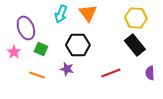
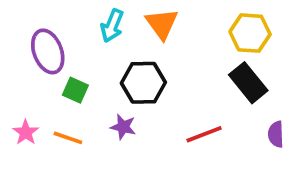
pink star: (14, 52) -> (26, 132), moved

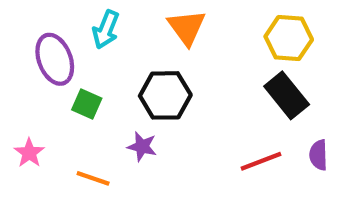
cyan arrow: (112, 26) -> (106, 30), moved
red line: (204, 134) -> (261, 161), moved
orange line: (68, 138) -> (93, 178), moved

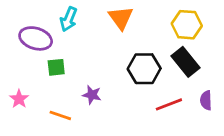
purple ellipse: (55, 59) -> (36, 38), turned -52
black hexagon: (165, 95) -> (144, 69), moved
green square: (87, 104) -> (56, 67), turned -30

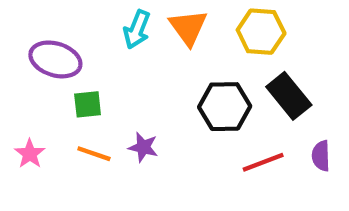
cyan arrow: (69, 19) -> (137, 29), moved
yellow hexagon: (187, 25) -> (261, 32), moved
orange line: (60, 115) -> (94, 154), moved

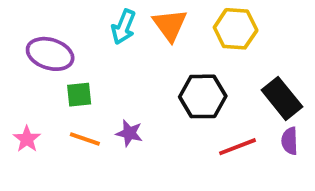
black rectangle: (289, 96) -> (282, 98), moved

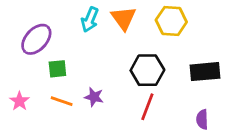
purple ellipse: (50, 54) -> (36, 39), turned -64
black rectangle: (282, 98) -> (205, 72), turned -56
purple semicircle: (290, 141) -> (202, 119), moved
red line: (237, 147) -> (147, 107), moved, turned -48

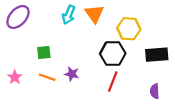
yellow hexagon: (171, 21) -> (129, 29), moved
purple ellipse: (36, 39) -> (18, 17), moved

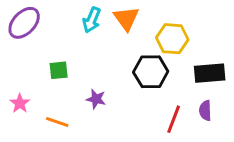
orange line: (47, 77) -> (57, 122), moved
red line: (113, 82) -> (174, 119), moved
purple semicircle: (155, 91) -> (205, 111), moved

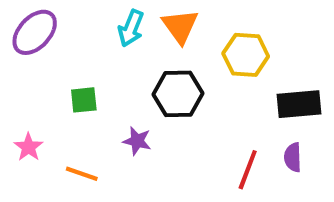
black hexagon: (151, 72) -> (178, 94), moved

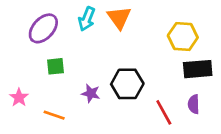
purple ellipse: (35, 32) -> (43, 28), moved
yellow hexagon: (246, 55) -> (183, 37), moved
black hexagon: (178, 94) -> (127, 84), moved
red line: (248, 170) -> (164, 112), turned -50

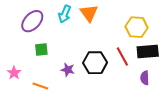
red line: (164, 112) -> (122, 57), moved

